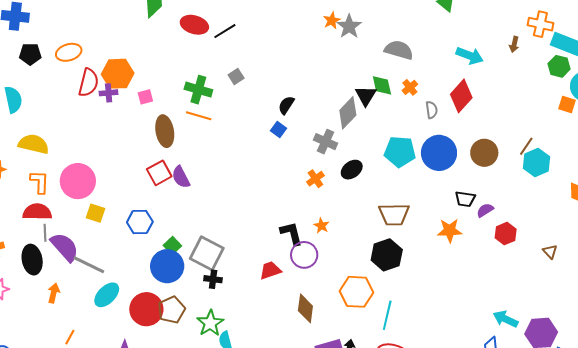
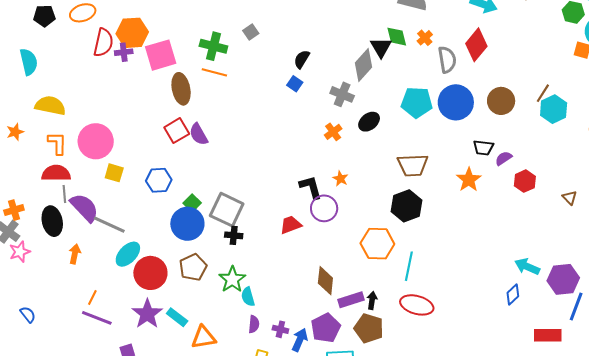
pink square: (145, 97) -> (161, 55), size x2.0
gray semicircle: (432, 110) -> (447, 60), size x1.5
orange star: (450, 230) -> (469, 180), turned -30
brown diamond: (305, 308) -> (325, 281), moved
red circle: (146, 309) -> (150, 273), moved

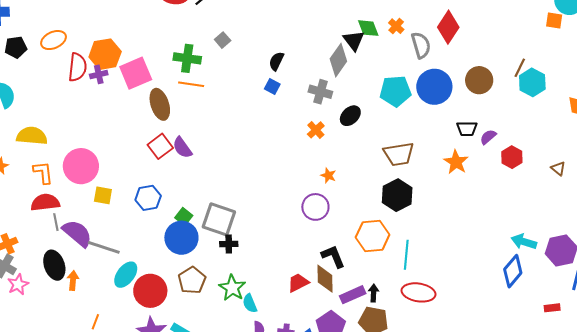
black L-shape: (311, 187) -> (333, 256), moved
black ellipse: (52, 221) -> (54, 265), moved
red trapezoid: (291, 225) -> (298, 283), moved
blue diamond: (513, 294) -> (513, 271), size x1.5
red rectangle: (548, 335) -> (552, 308), size x0.6

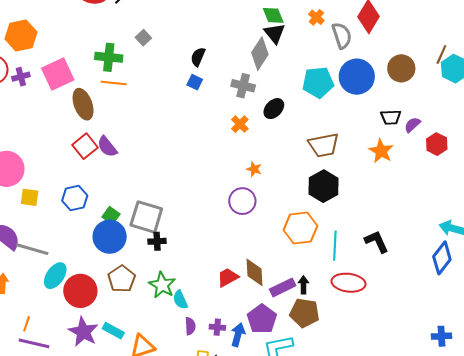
green diamond: (368, 28) -> (273, 15), moved
orange hexagon: (105, 54) -> (21, 35), moved
black L-shape: (333, 256) -> (377, 242), moved

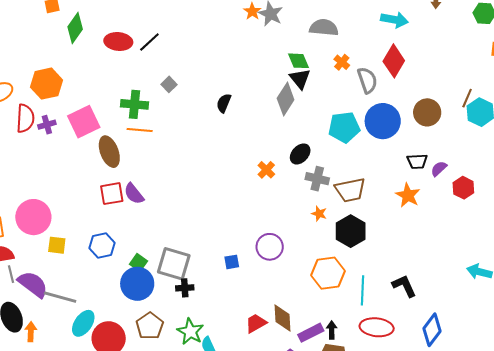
blue square: (195, 82) -> (232, 262), moved, turned -35
gray cross: (243, 86) -> (317, 179), moved
red square: (85, 146) -> (112, 194), turned 30
orange star: (254, 169) -> (319, 214), moved
blue diamond: (442, 258) -> (432, 330), moved

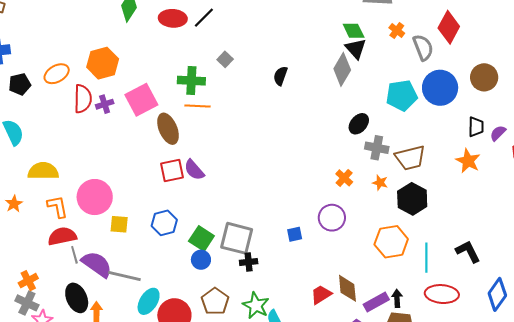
black trapezoid: (417, 161) -> (476, 127), turned -85
orange cross: (266, 170) -> (344, 178), moved
green square: (138, 263) -> (201, 238), size x1.4
blue circle: (137, 284) -> (201, 260), size x0.6

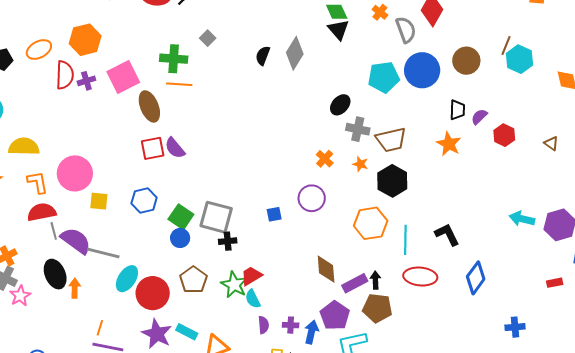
gray diamond: (342, 69) -> (295, 53), moved
red trapezoid: (321, 295) -> (251, 276), moved

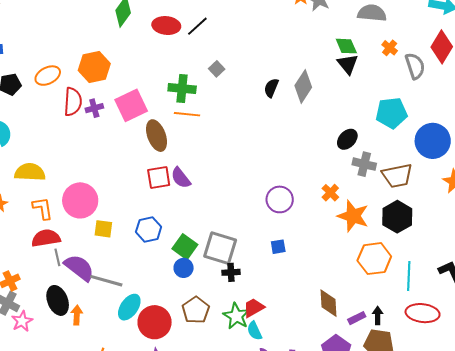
blue circle: (422, 70) -> (433, 141), moved
orange star: (360, 164) -> (353, 216), moved, size x2.0
purple circle: (312, 198) -> (280, 199), moved
purple rectangle: (355, 283) -> (357, 318), size x0.7

